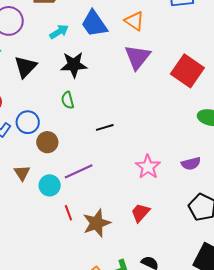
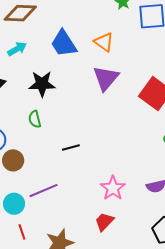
cyan arrow: (59, 32) -> (17, 49), moved
red line: (68, 213) -> (22, 232), moved
red trapezoid: (140, 213) -> (104, 222), moved

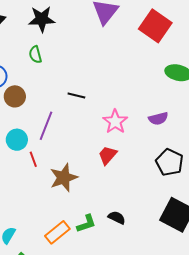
black line: (71, 147) -> (76, 95), moved, turned 30
purple line: (43, 191) -> (46, 126), turned -44
red line: (22, 232) -> (33, 159), moved

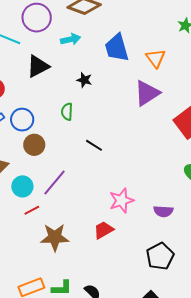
black star: (42, 19) -> (84, 80), size x0.6
black line: (76, 95) -> (94, 145), moved
red line: (33, 159) -> (32, 210), turned 63

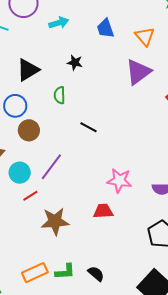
blue trapezoid: (117, 48) -> (105, 28), size x0.7
black triangle: (38, 66) -> (28, 70), moved
pink star: (121, 200) -> (119, 181), turned 30
red trapezoid: (104, 230) -> (103, 211), turned 30

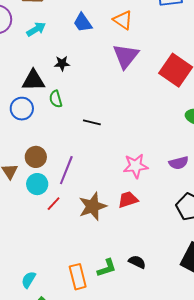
black triangle: (28, 70) -> (33, 80), moved, turned 45
blue circle: (15, 106) -> (22, 109), moved
brown circle: (29, 130) -> (36, 157), moved
brown star: (55, 221) -> (93, 206), moved
orange rectangle: (35, 273) -> (78, 277), turned -65

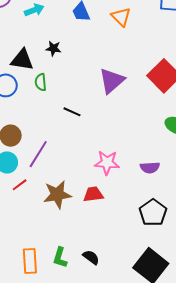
purple triangle: (126, 56) -> (112, 81), moved
green L-shape: (107, 268) -> (60, 258), turned 115

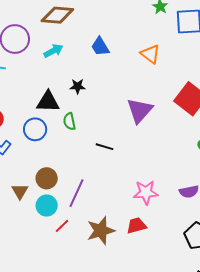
orange triangle: (121, 17) -> (150, 54), moved

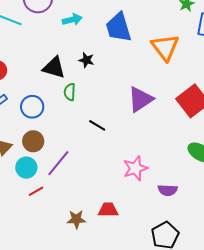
blue trapezoid: (100, 47) -> (119, 27), size x1.5
orange triangle: (150, 54) -> (165, 47), size x1.4
blue circle: (35, 129) -> (32, 107), moved
pink star: (146, 192) -> (135, 168), moved, turned -30
brown star: (101, 231) -> (76, 219), moved, size x0.7

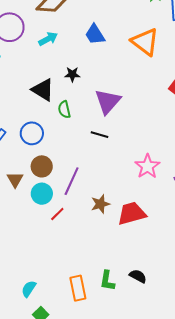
blue trapezoid: (119, 27) -> (95, 34), size x0.7
black triangle: (54, 67) -> (43, 90), turned 30
purple triangle: (140, 99) -> (108, 101), moved
red trapezoid: (108, 210) -> (132, 213), size x1.4
brown star: (76, 219) -> (100, 204), moved

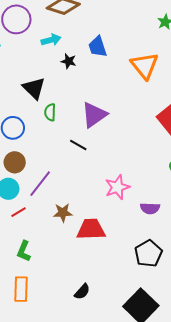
black star: (72, 74) -> (69, 61), moved
black semicircle: (138, 276) -> (82, 292), turned 90
green L-shape: (107, 281) -> (24, 251), moved

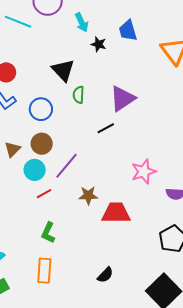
cyan arrow: (51, 40) -> (82, 22), turned 78
black line: (78, 145) -> (106, 128), turned -60

